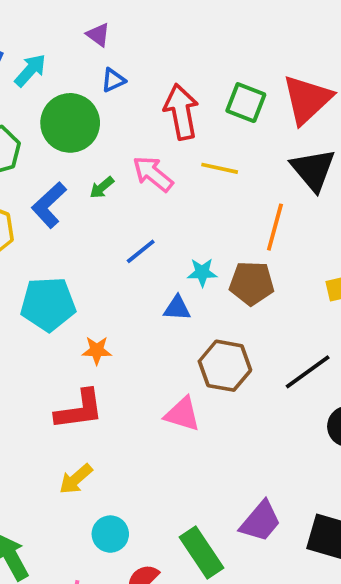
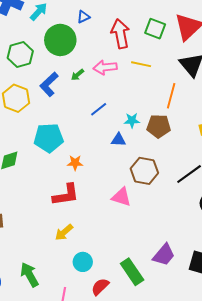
pink arrow: (153, 174) -> (105, 67), turned -45

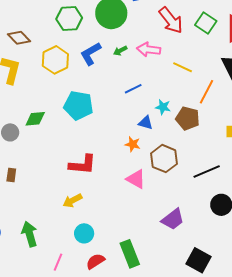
red arrow: (120, 34) -> (171, 20), turned 140
yellow line: (141, 64) -> (183, 67), moved
orange star: (75, 163) -> (133, 144), moved
purple trapezoid: (164, 255) -> (173, 219), moved

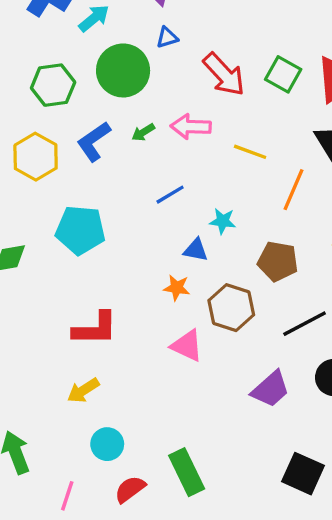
brown pentagon: (188, 118) -> (278, 261), moved
purple trapezoid: (173, 219) -> (271, 389), moved

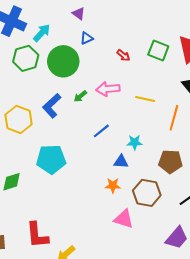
red arrow: (224, 74) -> (123, 55), size x0.5
green hexagon: (53, 85) -> (26, 58), moved
red L-shape: (95, 329) -> (37, 235), moved, turned 92

